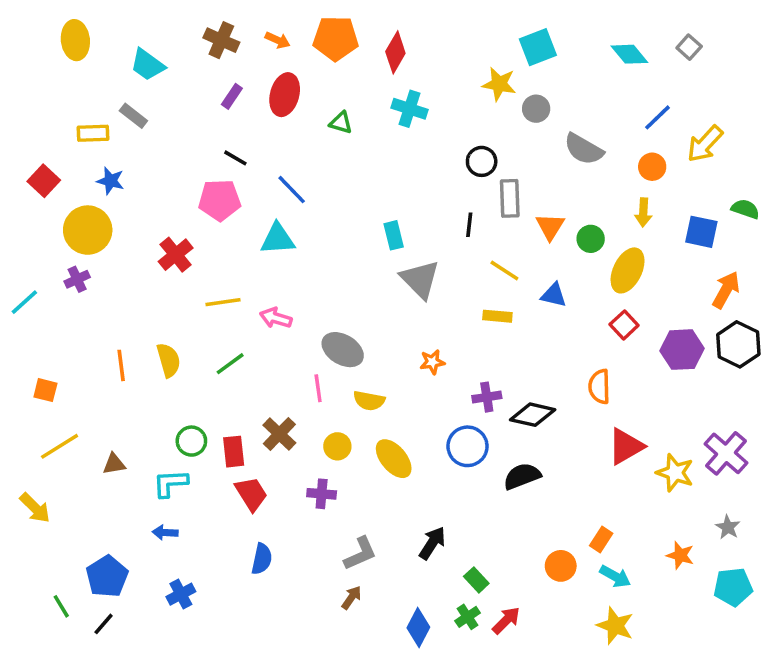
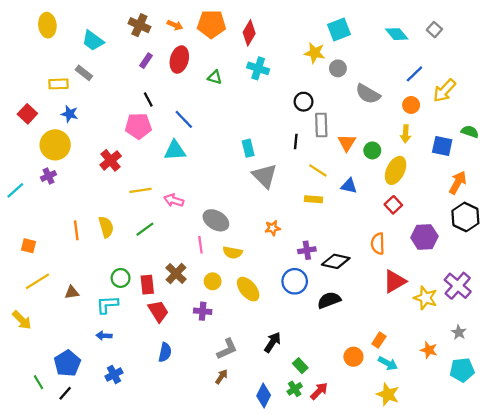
black line: (235, 158) -> (148, 99), turned 32
purple hexagon: (682, 350) -> (424, 237), moved

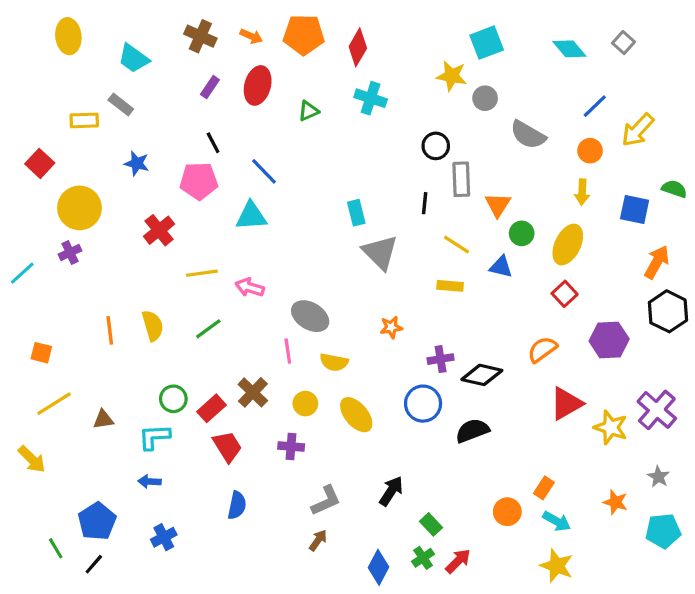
green triangle: (215, 77) -> (309, 111), turned -40
blue star: (70, 114) -> (137, 163), moved
green circle: (372, 150) -> (522, 233), moved
orange semicircle: (378, 244) -> (542, 349), turned 55
red rectangle: (147, 285) -> (212, 408), turned 54

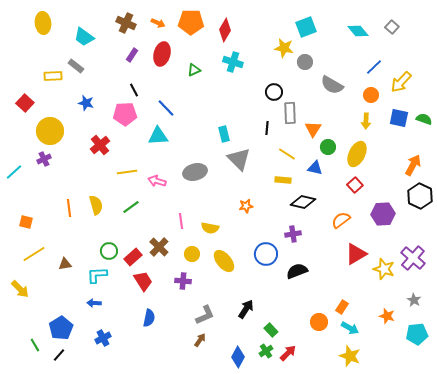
blue square: (635, 210) -> (399, 118), moved
gray ellipse: (310, 316) -> (195, 172), moved, turned -45
purple cross: (441, 359) -> (293, 234), moved
black diamond: (482, 375) -> (303, 202), moved

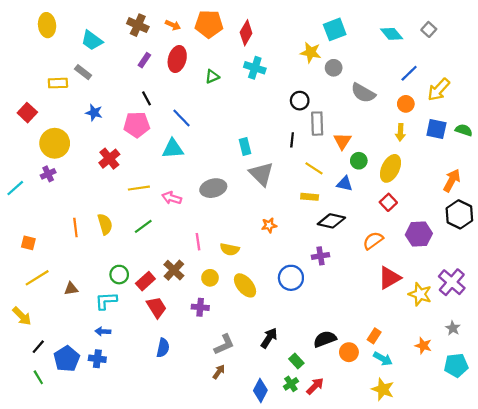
black semicircle: (297, 271) -> (325, 339), moved
blue cross: (103, 338) -> (97, 359), moved, turned 35
black line: (59, 355) -> (38, 347), moved

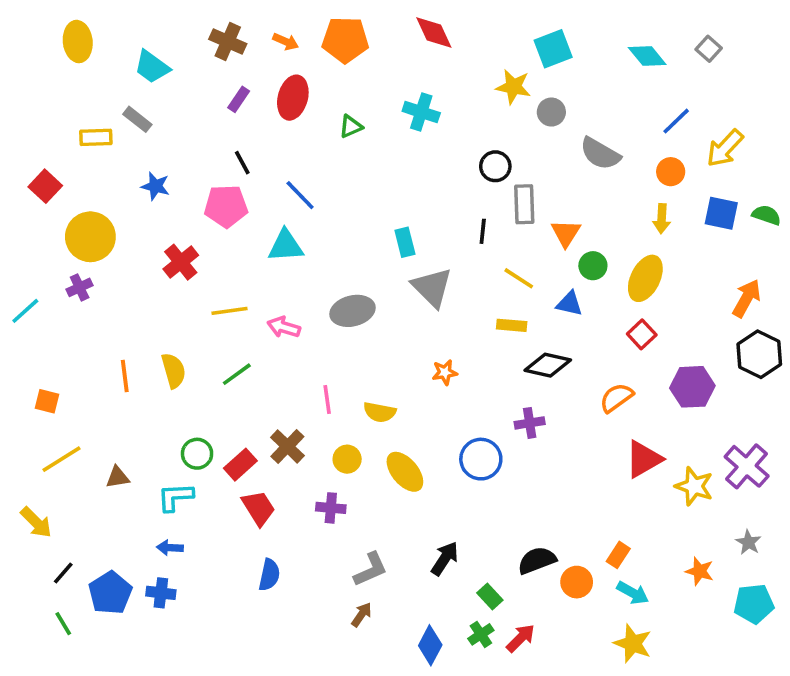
red diamond: (246, 33) -> (434, 32), moved, turned -55

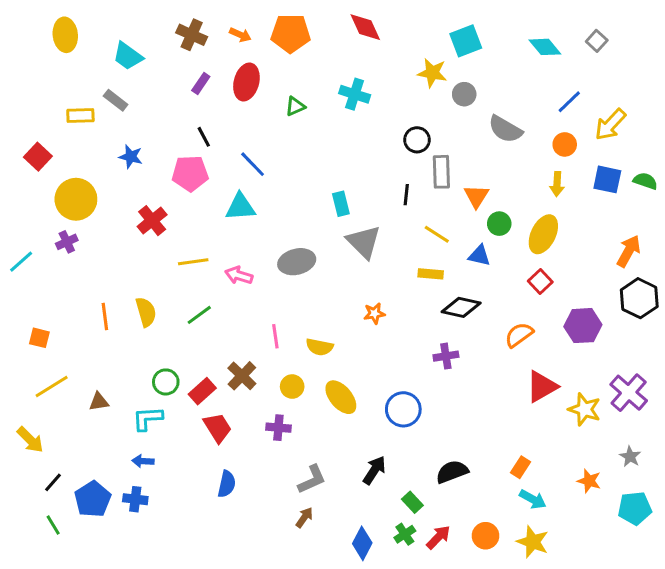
blue circle: (481, 459) -> (403, 409), moved
orange circle: (577, 582) -> (486, 536), moved

